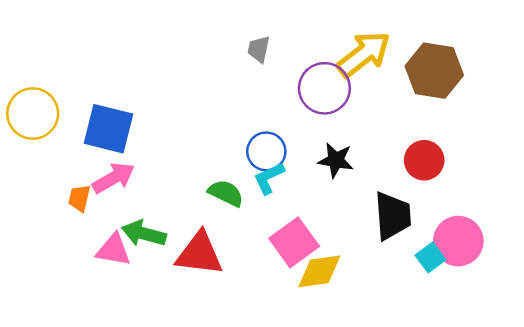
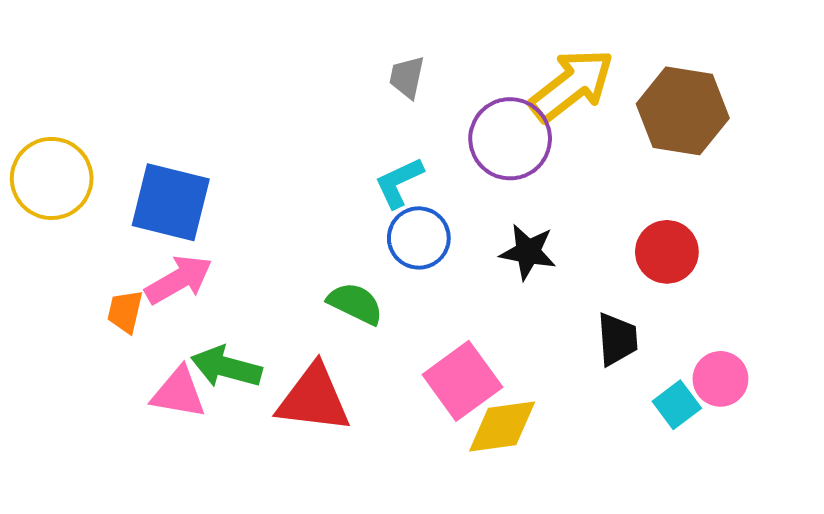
cyan L-shape: (269, 178) -> (399, 182), moved
black trapezoid: (393, 216) -> (617, 339), size x0.7
pink circle: (458, 241) -> (720, 379), size x0.7

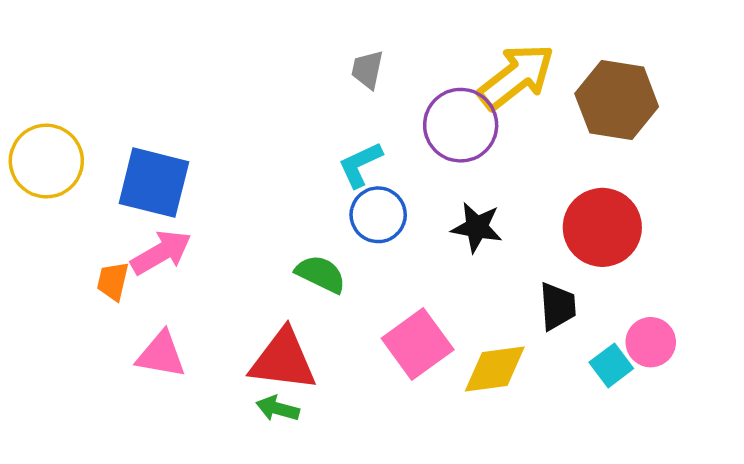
red circle: (667, 252) -> (602, 227), size x1.4
green arrow: (226, 367) -> (278, 409), moved, size x0.7
yellow diamond: (502, 427) -> (495, 369), moved

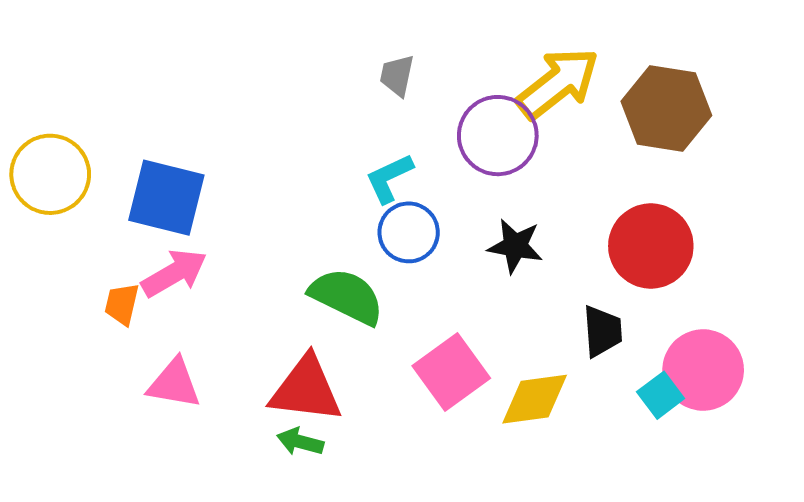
green semicircle: (321, 274) -> (347, 296), size x1.4
pink circle: (651, 342) -> (703, 370), size x1.5

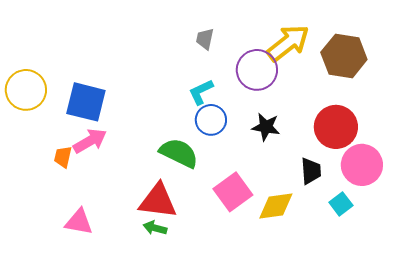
pink circle: (703, 370) -> (362, 165), moved
pink triangle: (174, 384) -> (79, 222), moved

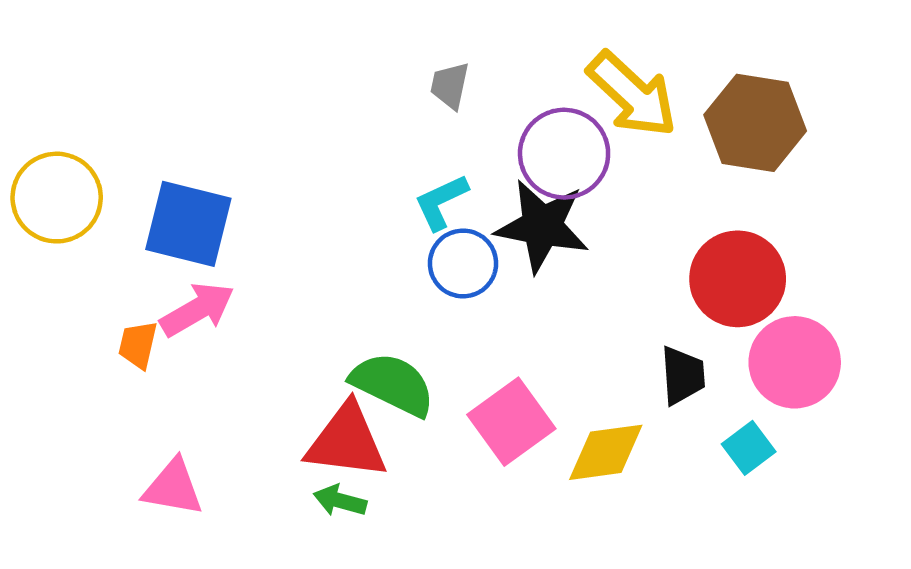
yellow arrow: (288, 43) -> (632, 94), turned 81
black star: (266, 127) -> (542, 226), moved, size x1.5
green semicircle: (179, 153) -> (393, 384), moved

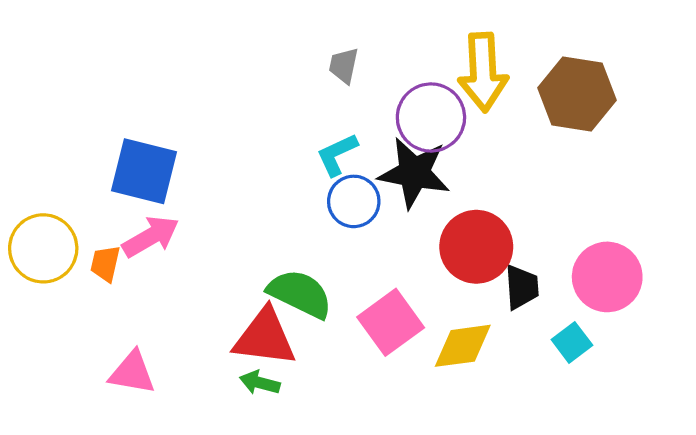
yellow arrow: (632, 94) -> (483, 72), turned 44
yellow circle: (57, 198) -> (43, 248), moved
red circle: (738, 279) -> (476, 247), moved

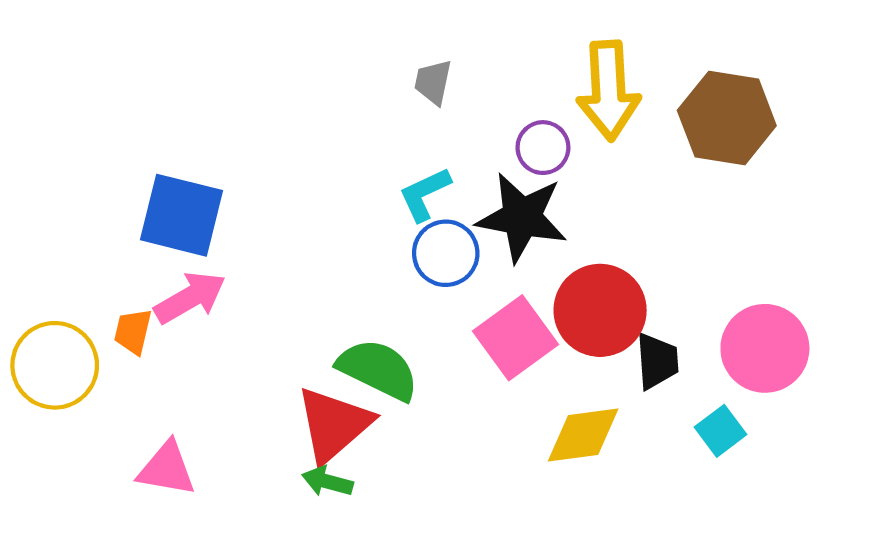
purple circle: (431, 117) -> (543, 148), size x0.6
yellow circle: (43, 248) -> (55, 365), moved
pink square: (391, 322) -> (515, 338), moved
red triangle: (265, 337) -> (334, 424), turned -48

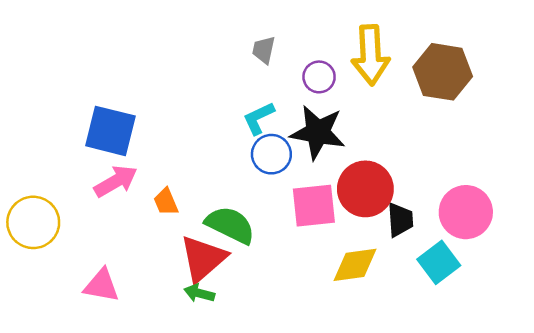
purple circle: (543, 148) -> (319, 77), moved
orange trapezoid: (133, 331) -> (166, 202), moved, turned -36
pink square: (515, 338) -> (314, 206), turned 30
cyan square: (721, 431) -> (439, 262), size x1.4

